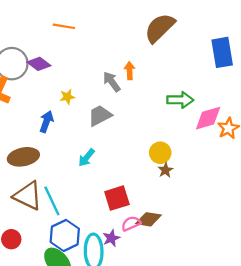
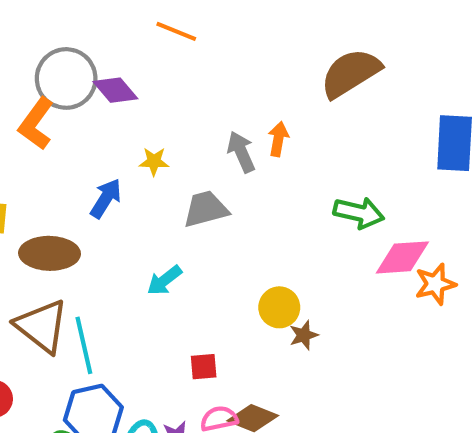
yellow circle: (160, 153) -> (279, 307), moved
red square: (117, 198) -> (204, 367), size x0.6

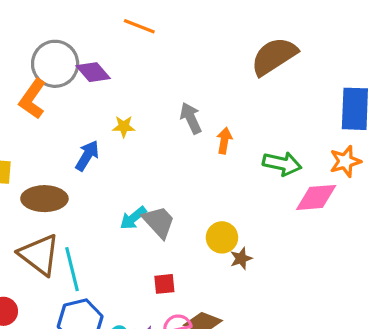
orange arrow: (278, 139) -> (224, 141), moved
gray trapezoid: (206, 209) -> (159, 222), moved, turned 63
orange star: (435, 284) -> (345, 161), moved

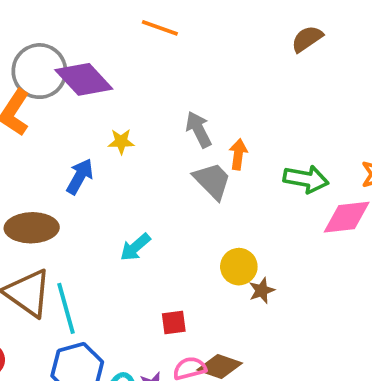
orange line: (139, 26) -> (160, 28), moved
brown semicircle: (274, 56) -> (307, 39), moved, size x0.6
purple diamond: (93, 72) -> (84, 79), size x1.4
gray trapezoid: (159, 222) -> (212, 181), moved

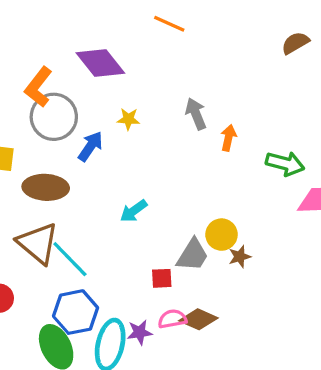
gray circle: (39, 71) -> (54, 117), moved
gray trapezoid: (212, 181) -> (193, 255), moved, turned 72
cyan line: (66, 308) -> (70, 259), turned -33

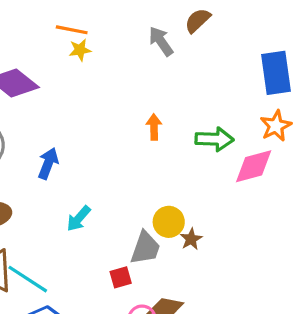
gray arrow: (196, 114) -> (161, 41), moved
yellow star: (128, 119) -> (80, 50), moved
blue arrow: (90, 146) -> (48, 163), moved

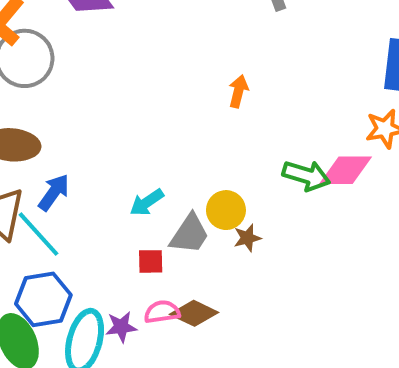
green arrow: (214, 139) -> (306, 176), moved
blue arrow: (48, 163) -> (54, 192), moved
cyan arrow: (79, 218) -> (147, 202), moved

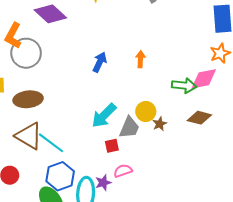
orange arrow: (238, 91) -> (140, 59), moved
blue arrow: (54, 192) -> (100, 62), moved
cyan arrow: (147, 202) -> (104, 116), size x1.5
brown diamond: (194, 313) -> (199, 118), moved

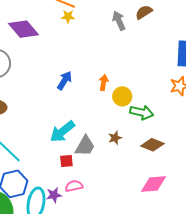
pink diamond: (204, 79) -> (154, 184), moved
yellow circle: (146, 112) -> (122, 96), moved
brown star: (160, 124) -> (115, 138), moved

